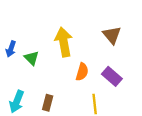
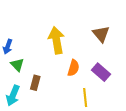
green triangle: (32, 58) -> (17, 65), moved
brown rectangle: (48, 103) -> (35, 83), moved

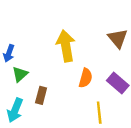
green triangle: (17, 65) -> (20, 74), turned 32

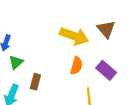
yellow arrow: (66, 46) -> (74, 36), moved, turned 120

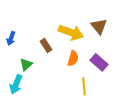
green triangle: (16, 62) -> (26, 64), moved
brown rectangle: (35, 82) -> (46, 45), moved, turned -48

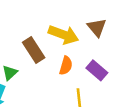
brown rectangle: (46, 45) -> (34, 50), size x1.5

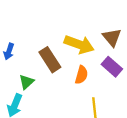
purple rectangle: (97, 70) -> (112, 67), moved

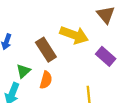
brown triangle: (112, 37) -> (106, 15), moved
orange semicircle: (81, 75) -> (46, 80), moved

